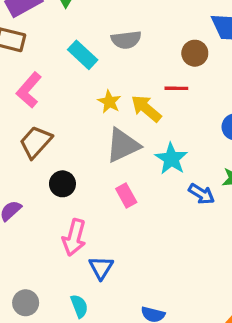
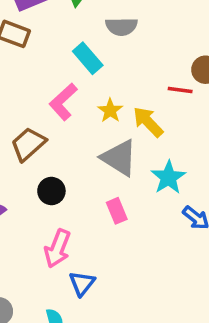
gray semicircle: (126, 40) -> (121, 26), moved
red line: (176, 88) -> (180, 90), moved
pink L-shape: (29, 90) -> (63, 102), moved
gray triangle: (123, 145) -> (119, 158), turned 51

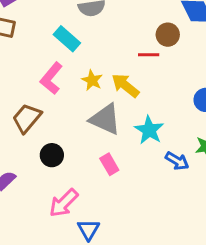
pink arrow: (57, 249) -> (64, 203), turned 32

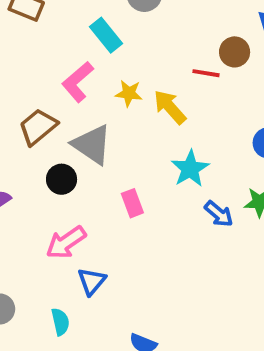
yellow star: (92, 80) -> (129, 93), turned -30
gray triangle: (105, 119) -> (92, 145), moved

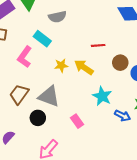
brown circle: (235, 52) -> (120, 63), moved
pink L-shape: (78, 82) -> (25, 57), moved

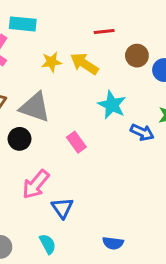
cyan rectangle: (42, 39) -> (23, 24), turned -30

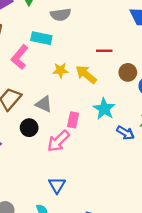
gray triangle: (35, 107) -> (44, 104), size x0.7
pink rectangle: (76, 142) -> (73, 120), moved, turned 42
pink arrow: (36, 184) -> (58, 141), moved

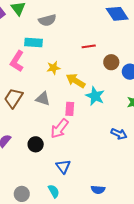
yellow arrow: (86, 74) -> (76, 81), moved
black circle: (29, 128) -> (36, 144), moved
blue arrow: (125, 133) -> (119, 134), moved

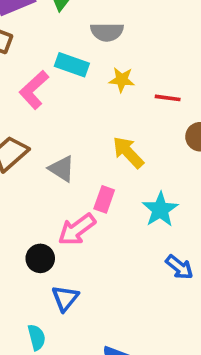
yellow star: (53, 68) -> (122, 80), moved
cyan star: (95, 96) -> (160, 210), moved
black circle: (36, 144) -> (40, 258), moved

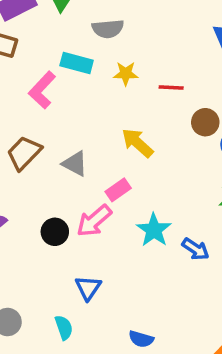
pink rectangle: (104, 199) -> (118, 190), turned 40
cyan star: (160, 210) -> (154, 230), moved
black circle: (40, 258) -> (55, 232), moved

